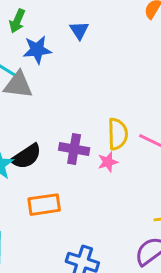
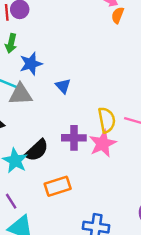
blue triangle: (79, 30) -> (63, 86), moved
pink star: (108, 162) -> (103, 144), size x1.6

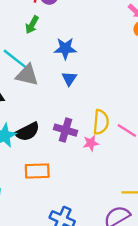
blue star: (31, 64) -> (65, 48), moved
pink star: (103, 144) -> (91, 143), size x0.6

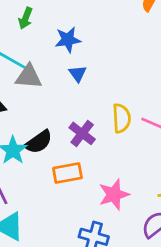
purple cross: (65, 130) -> (82, 133), turned 30
pink star: (91, 143) -> (114, 194), moved, size x1.6
orange rectangle: (37, 171) -> (67, 173), moved

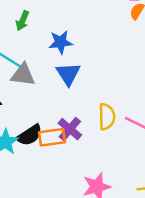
blue triangle: (78, 74) -> (68, 74), size x1.5
orange rectangle: (67, 173) -> (52, 137), moved

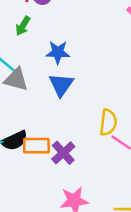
yellow semicircle: (107, 117) -> (108, 122), moved
purple cross: (70, 129) -> (63, 153), moved

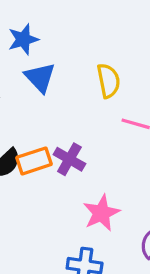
yellow semicircle: (108, 122) -> (108, 81), moved

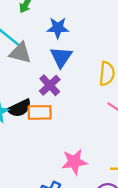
purple cross: (69, 159) -> (50, 85), moved

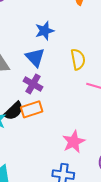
blue star: (58, 28) -> (45, 31), moved

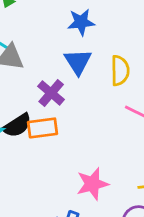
blue triangle: (35, 57) -> (78, 62), moved

